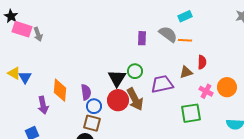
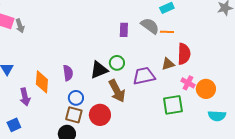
red semicircle: (202, 62) -> (184, 54), size x1.5
black triangle: (117, 78) -> (99, 70), turned 36
orange circle: (227, 87) -> (206, 89), moved
purple semicircle: (86, 92) -> (68, 73), moved
red circle: (118, 100) -> (100, 115), moved

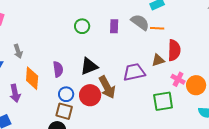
gray arrow: (20, 26) -> (18, 51), moved
green circle: (117, 63) -> (82, 26), moved
red circle: (100, 115) -> (90, 95), moved

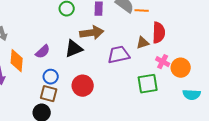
purple semicircle: (58, 69) -> (43, 52), turned 56
brown arrow: (107, 87) -> (92, 33), moved, turned -70
red circle: (90, 95) -> (83, 86), moved

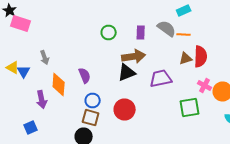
brown triangle: (143, 43) -> (186, 58), moved
black triangle: (74, 49) -> (127, 72), moved
purple semicircle: (43, 52) -> (85, 76), turned -70

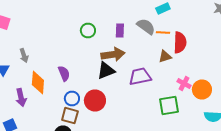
red semicircle: (201, 56) -> (180, 42), moved
red circle: (125, 110) -> (95, 100), moved

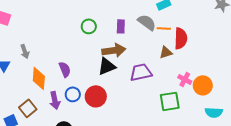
purple arrow: (21, 98) -> (55, 100), moved
brown square: (70, 116) -> (28, 108), moved, turned 36

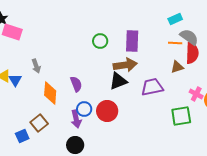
gray semicircle: (147, 22) -> (189, 37), moved
purple rectangle: (121, 26) -> (132, 41), size x1.5
purple arrow: (55, 100) -> (76, 119), moved

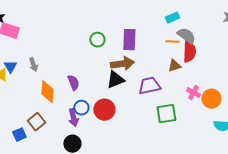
blue triangle: (15, 80) -> (10, 67), moved
green square: (181, 116) -> (166, 114), moved

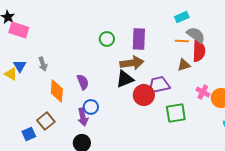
red circle: (104, 110) -> (144, 95), moved

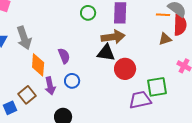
gray arrow: (43, 64) -> (24, 38), size x1.6
black triangle: (125, 79) -> (106, 53), turned 30
purple trapezoid: (159, 85) -> (140, 100), moved
purple arrow: (83, 117) -> (50, 86), moved

